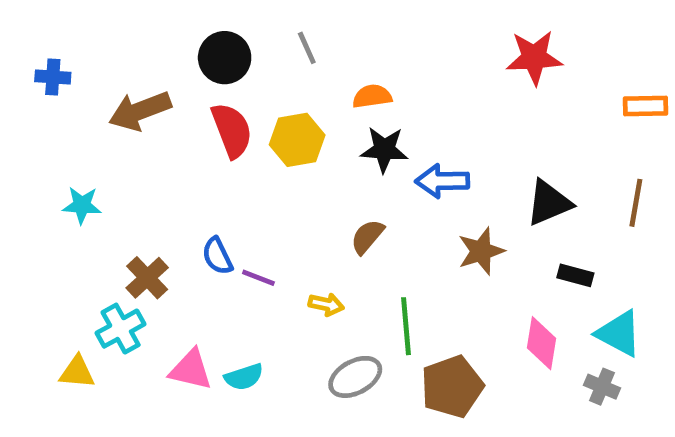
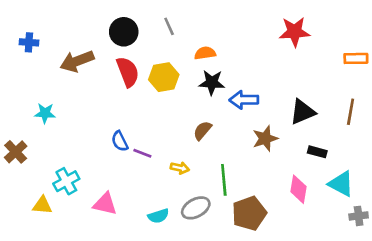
brown cross: (147, 278) -> (16, 152), moved
cyan semicircle: (244, 377) -> (158, 216), moved
gray cross: (602, 387) -> (359, 216), moved, turned -30

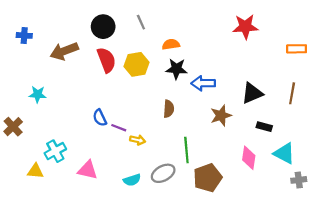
brown semicircle: (202, 131) -> (169, 109), turned 144
yellow arrow: (180, 168) -> (138, 140), moved

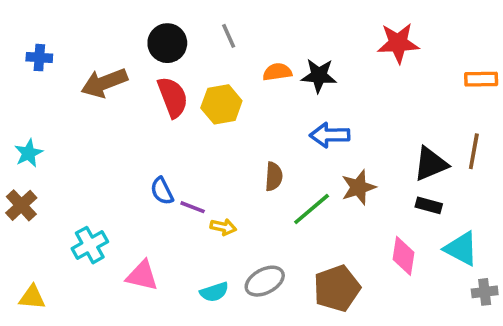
black star: (176, 69) -> (319, 76), moved
black triangle: (252, 93) -> (431, 164), moved
cyan star: (38, 94) -> (29, 153), moved, turned -30
green line: (186, 150) -> (312, 209), moved, turned 55
yellow triangle: (35, 171) -> (32, 297), moved

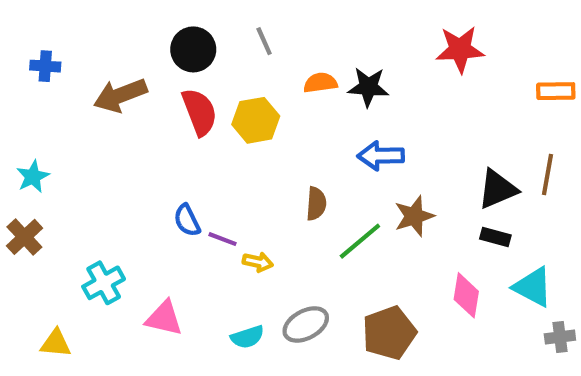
yellow triangle: (32, 297) -> (56, 343), moved

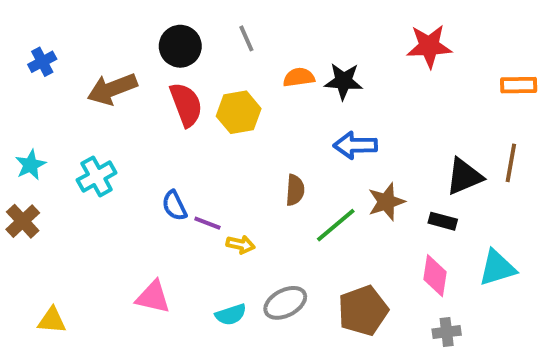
blue cross: (45, 66) -> (42, 62), turned -32
black rectangle: (495, 237) -> (443, 221), moved
cyan cross: (104, 283) -> (97, 176), moved
cyan triangle: (533, 287) -> (497, 268), turned -45
gray cross: (560, 337) -> (447, 332), moved

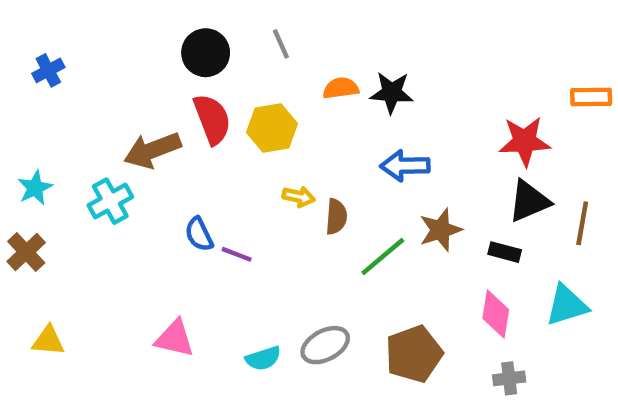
red star: (429, 46) -> (525, 141), moved
brown arrow: (112, 89) -> (152, 150), moved
brown line: (511, 163) -> (582, 223), moved
yellow arrow: (241, 245) -> (299, 197), moved
yellow triangle: (52, 320) -> (48, 341), moved

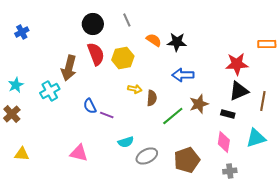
orange semicircle: (341, 88) -> (154, 40), turned 42
brown arrow: (152, 150) -> (69, 68), turned -55
cyan semicircle: (263, 358) -> (126, 142), moved

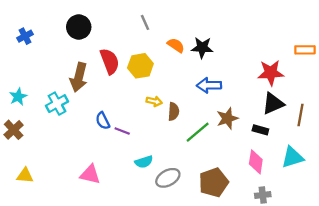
black circle: (93, 24) -> (79, 27), moved

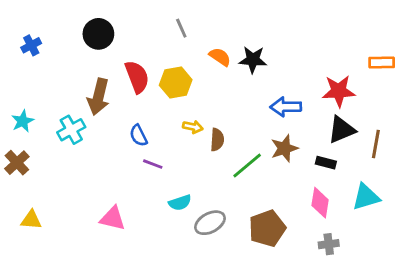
blue arrow: (209, 85) -> (286, 107), moved
blue semicircle: (103, 121) -> (138, 135), moved

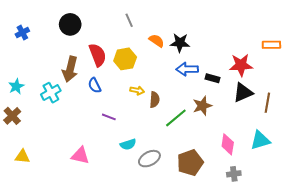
blue arrow: (286, 107) -> (187, 69), moved
blue semicircle: (138, 135) -> (95, 85), moved
black rectangle: (326, 163) -> (212, 78), moved

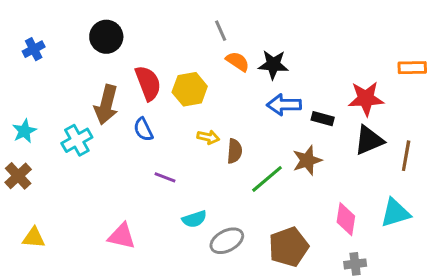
gray line: (129, 20) -> (221, 31), moved

